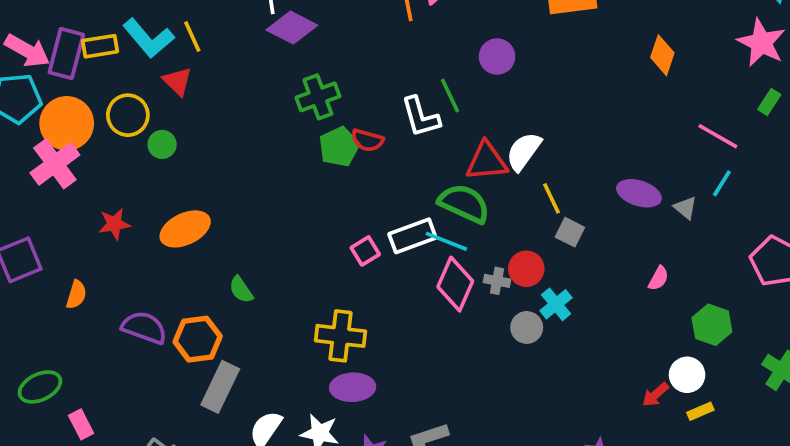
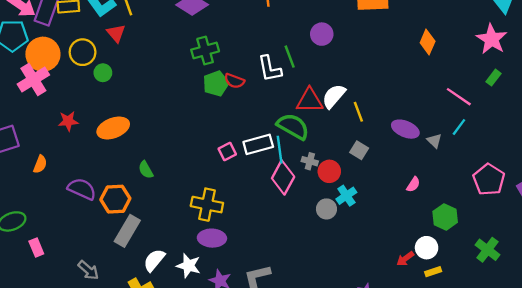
yellow line: (552, 198) -> (358, 112), moved
cyan line: (446, 241) -> (280, 150), turned 56
gray cross: (497, 281) -> (310, 161), moved

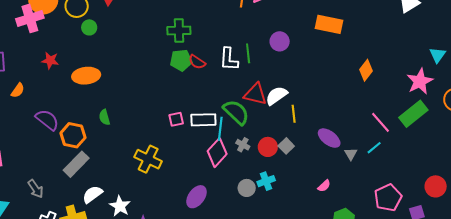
green rectangle: (493, 78) -> (413, 114), size x2.0
red circle: (329, 171) -> (268, 147), moved
purple ellipse: (212, 238) -> (196, 197), moved, turned -70

